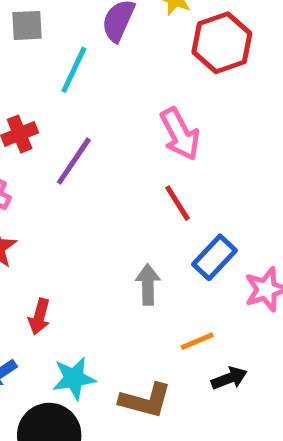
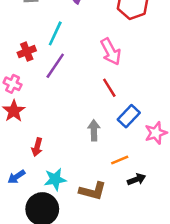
cyan line: (74, 70) -> (55, 33), moved

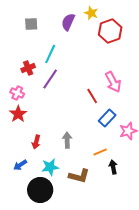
pink arrow: (111, 52) -> (113, 82), moved
gray arrow: (94, 130) -> (67, 140), moved
black arrow: (136, 179) -> (113, 167), turned -80

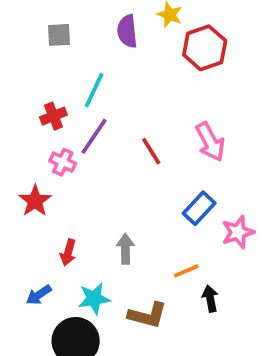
purple semicircle: (68, 22) -> (127, 31), turned -30
pink cross: (17, 93) -> (63, 162), moved
red line: (92, 96) -> (151, 151), moved

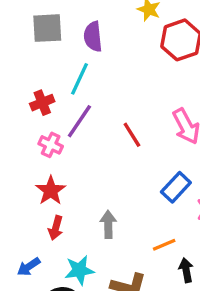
purple semicircle: (127, 31) -> (93, 37), moved
gray square: (59, 35) -> (47, 28), size x1.4
red star: (35, 201) -> (51, 191), moved

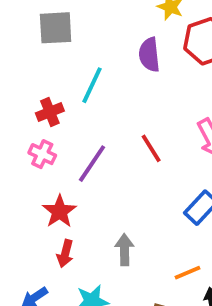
purple semicircle: (93, 37) -> (149, 55), moved
purple line: (79, 121) -> (92, 164), moved
pink cross: (51, 145) -> (42, 154), moved

